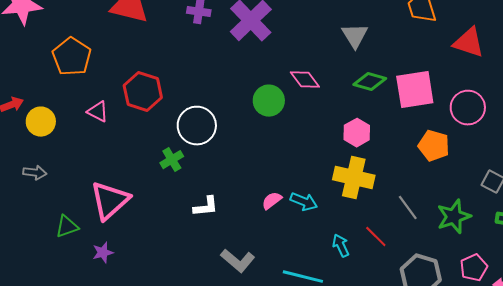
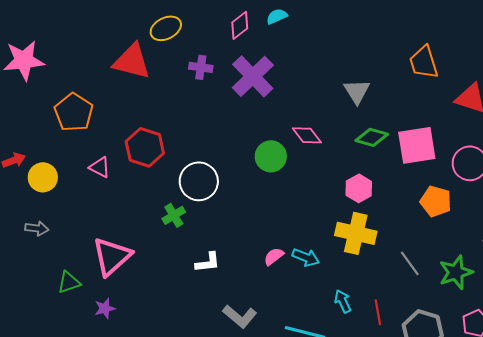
red line: (376, 237) -> (378, 312), moved, turned 35

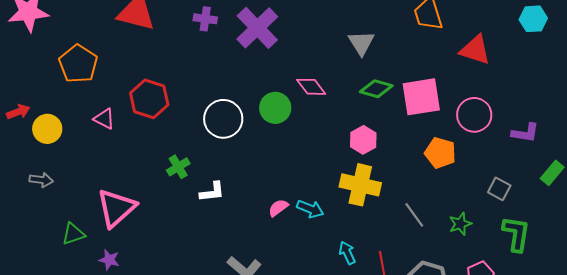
white circle: (199, 181) -> (223, 119), moved
white L-shape: (208, 262) -> (212, 192), moved
green star: (456, 272) -> (460, 224), size x0.7
purple star: (105, 308) -> (109, 260), turned 30

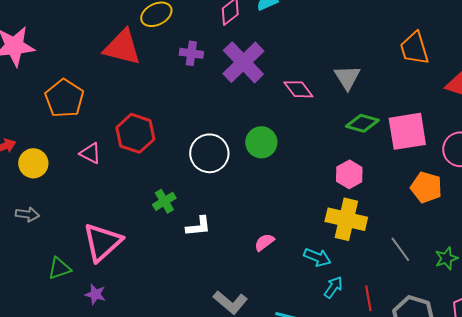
pink diamond: (311, 87) -> (298, 89), moved
cyan arrow: (310, 209) -> (317, 257), moved
cyan arrow: (347, 253) -> (333, 287), turned 60

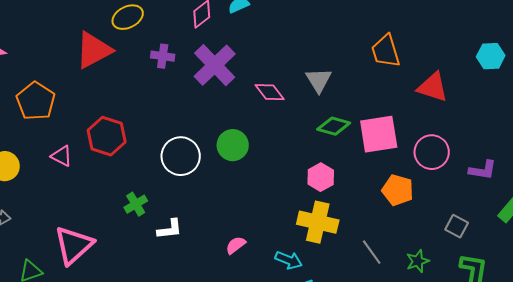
red triangle: (122, 47) -> (94, 50), turned -42

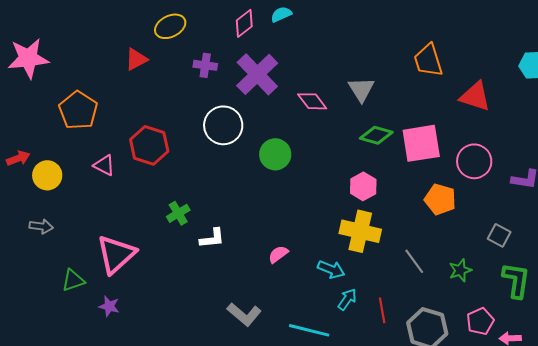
red triangle: (94, 50) -> (136, 59), size x0.6
white circle: (181, 156) -> (223, 125), moved

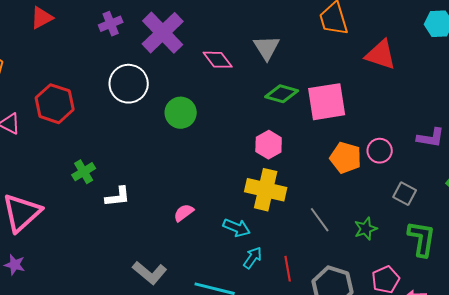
purple cross: (205, 65) -> (111, 24), turned -30
pink circle: (474, 161) -> (380, 151), moved, size x0.7

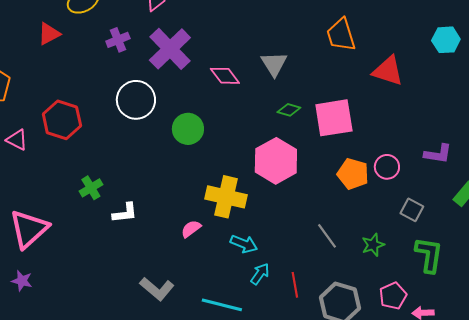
green diamond: (282, 94) -> (289, 110), size x0.7
pink hexagon: (269, 145) -> (276, 161), size x1.6
yellow cross: (266, 190) -> (226, 197), moved

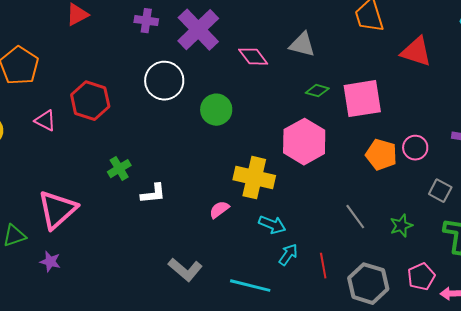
purple cross: (118, 40) -> (146, 21), turned 30
gray triangle: (274, 64) -> (302, 45), turned -44

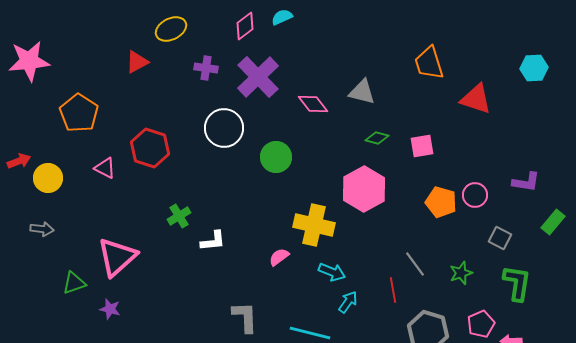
pink square: (362, 99) -> (422, 146), size x0.6
red line: (323, 266) -> (393, 290), moved
gray L-shape: (185, 270) -> (245, 317), turned -132

